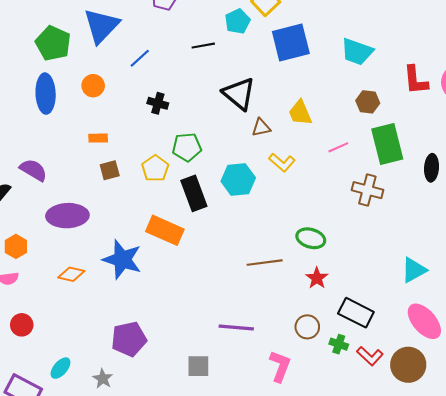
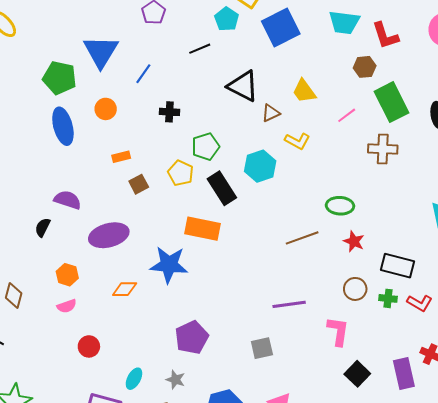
red L-shape: (415, 80) -> (385, 36), moved

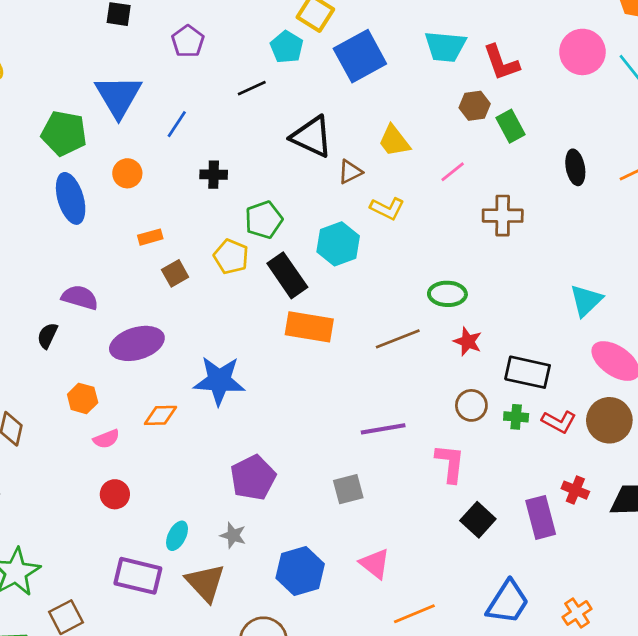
green rectangle: (392, 102) -> (510, 126), moved, size x0.6
orange rectangle: (203, 229) -> (309, 327), moved
pink semicircle: (67, 306) -> (106, 439), moved

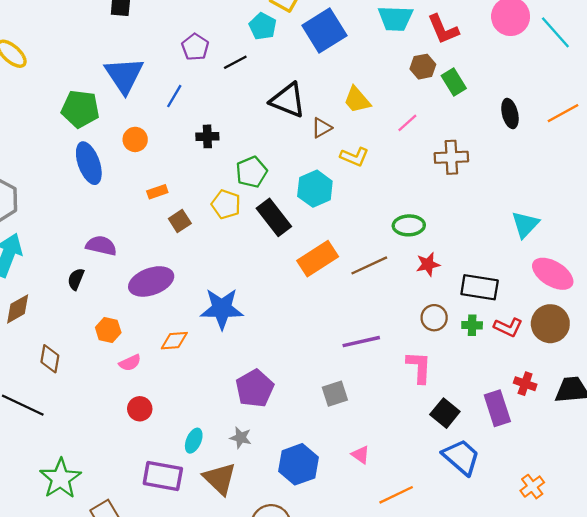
purple pentagon: (188, 41) -> (195, 47), moved
orange rectangle: (309, 327) -> (318, 259), moved, turned -39
red star: (468, 341) -> (428, 264), turned -30
pink triangle: (375, 564) -> (361, 455), size x0.7
blue trapezoid: (508, 602) -> (461, 457), moved, turned -78

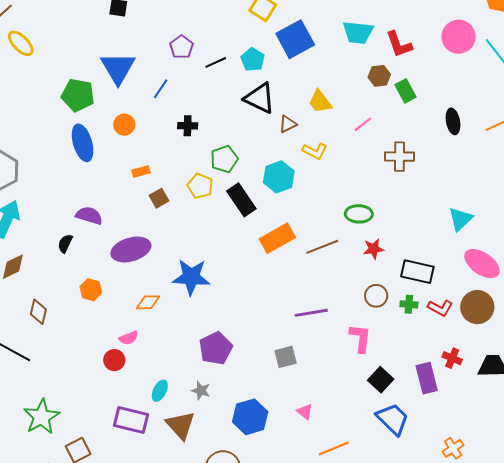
cyan pentagon: (263, 26) -> (253, 60), moved
pink semicircle: (130, 363) -> (129, 338), moved

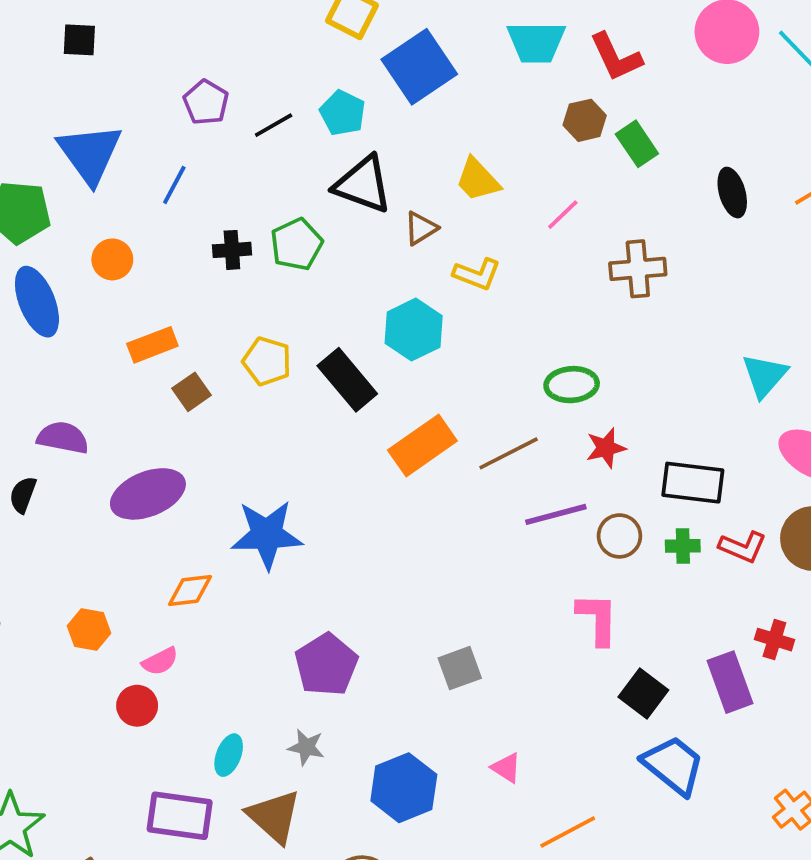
green pentagon: (224, 159) -> (296, 244), moved
orange rectangle: (141, 171) -> (152, 345), size x1.4
orange hexagon: (91, 290) -> (89, 629), moved
purple line: (311, 313) -> (556, 514), moved

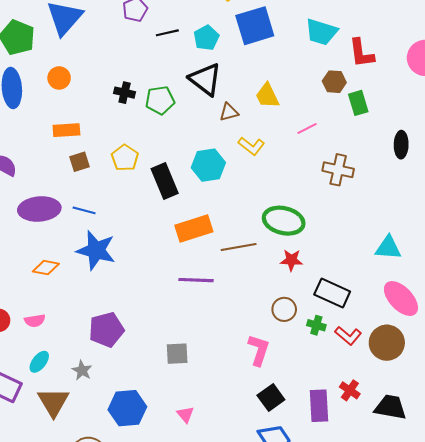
blue line: (174, 185) -> (84, 210), moved, turned 60
cyan triangle: (764, 376) -> (388, 248), turned 36
green ellipse: (572, 385) -> (284, 221), size x1.4
purple line: (556, 514) -> (196, 280), moved
pink semicircle: (160, 661) -> (35, 321), moved

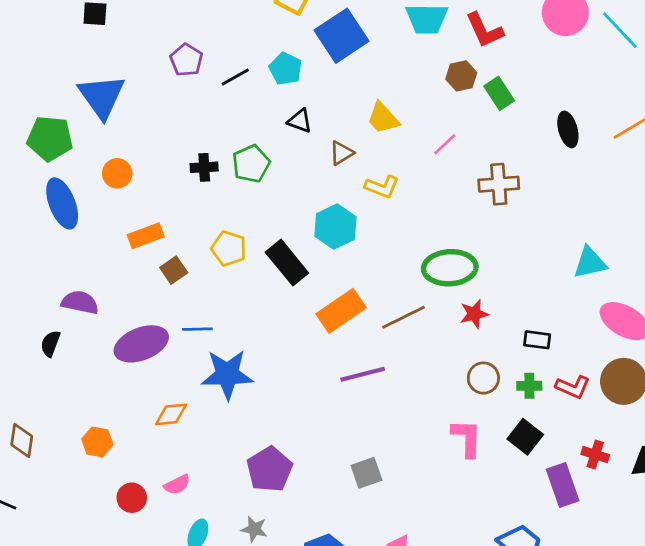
black triangle: (205, 79) -> (300, 121), size x0.6
black rectangle: (332, 293) -> (537, 340), size x0.6
black square: (271, 397) -> (525, 437), moved

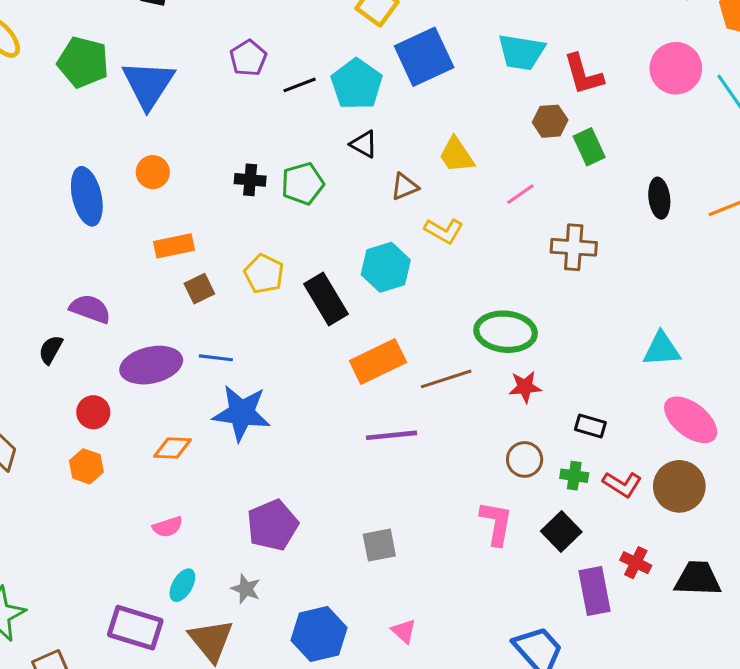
cyan pentagon: (286, 69) -> (357, 84), size x1.4
green pentagon: (50, 138) -> (83, 62), moved
red circle: (132, 498) -> (93, 412), moved

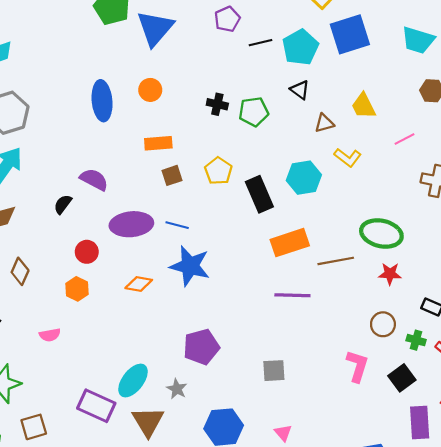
pink semicircle: (168, 527) -> (50, 335), moved
cyan ellipse: (182, 585) -> (133, 381), size x1.5

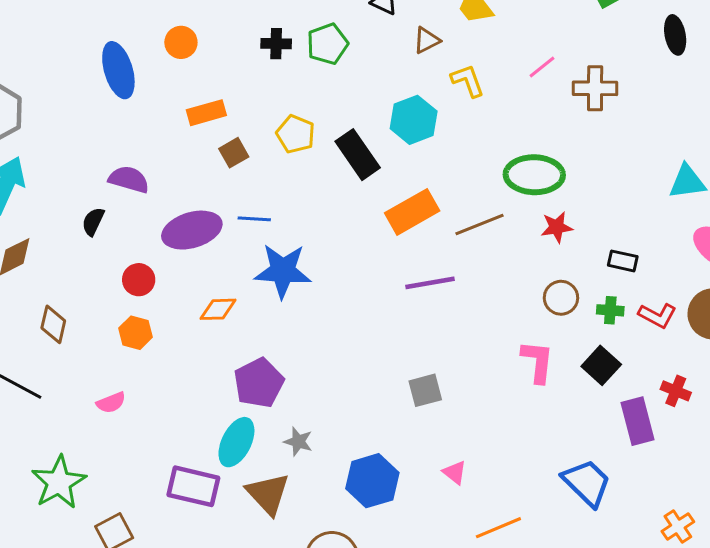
pink line: (404, 139) -> (542, 67), moved
yellow L-shape: (348, 158) -> (468, 81), turned -136
purple pentagon: (201, 347) -> (259, 383), moved

